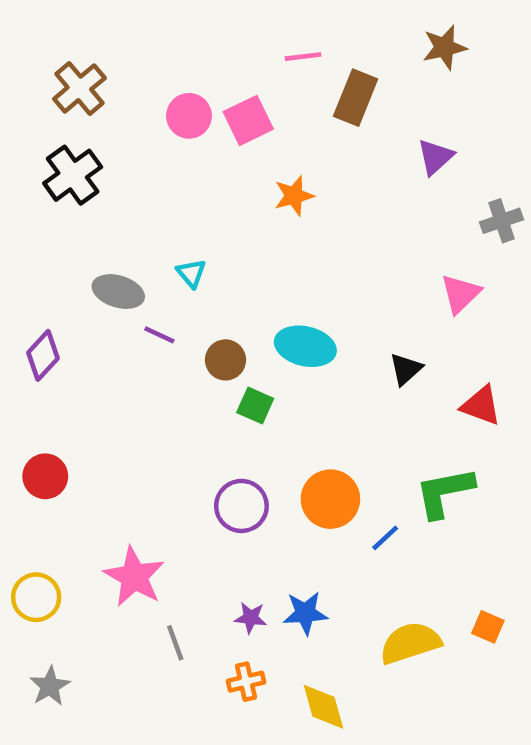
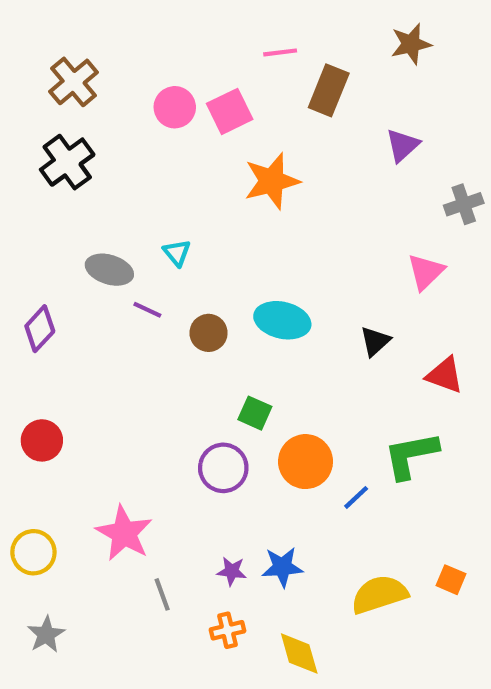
orange star: (294, 196) -> (272, 181), size x1.5
green square: (255, 406) -> (255, 413), moved

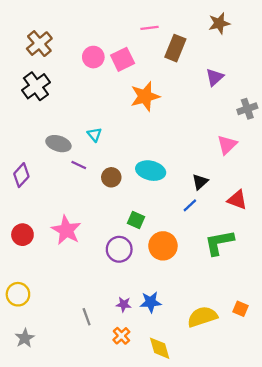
blue line: (356, 497) -> (190, 205), moved
pink star: (124, 533) -> (66, 230), moved
orange cross: (227, 630) -> (121, 336), turned -30

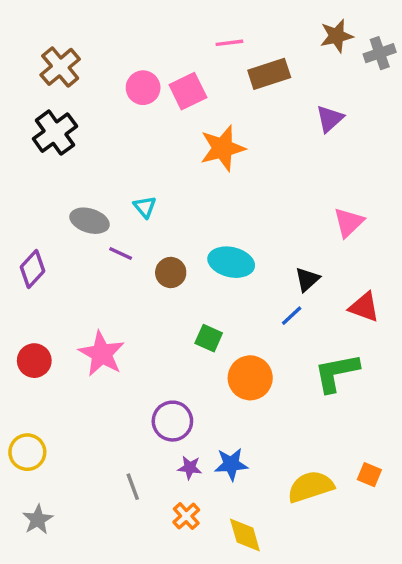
brown rectangle: (175, 48) -> (269, 74), turned 50
gray cross: (247, 109) -> (380, 53), moved
purple circle: (119, 249) -> (172, 421), moved

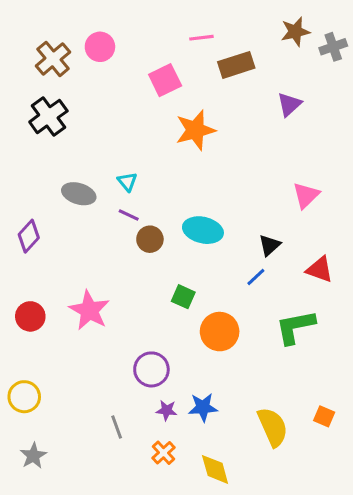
pink circle: (143, 88) -> (100, 47), moved
purple line: (121, 254) -> (129, 215), moved
yellow semicircle: (311, 487) -> (273, 427), turned 84

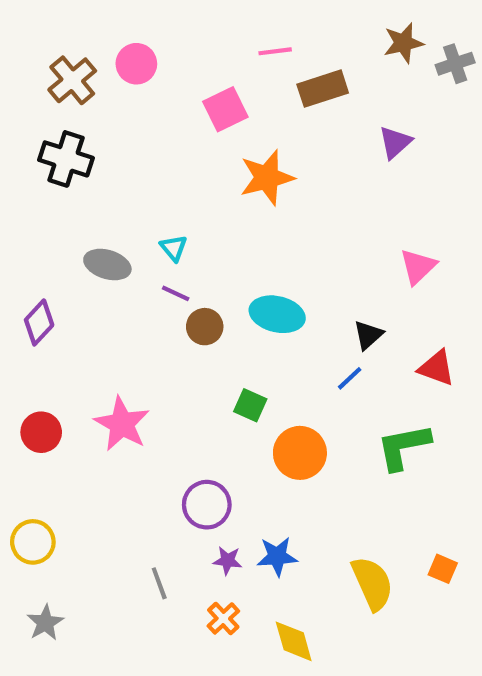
black cross: (48, 116) -> (66, 159), turned -36

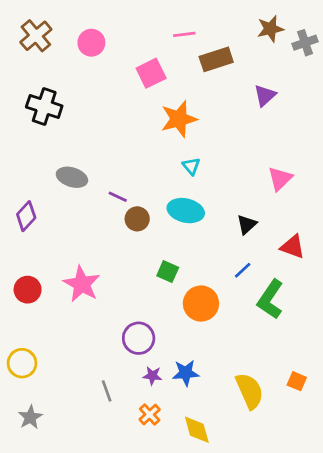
brown cross: (72, 80) -> (36, 36), moved
cyan triangle: (174, 248) -> (191, 166), moved
blue line: (350, 378) -> (243, 270), moved
green L-shape: (403, 447) -> (270, 299), turned -45

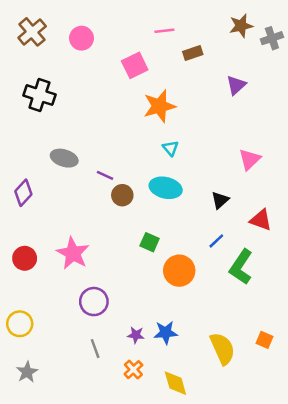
brown rectangle: (216, 59) -> (193, 53), size x0.7
purple circle: (139, 338) -> (94, 302), moved

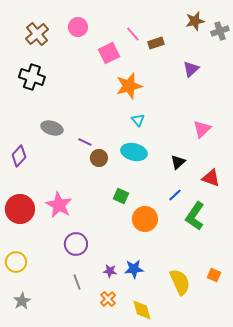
pink line: (164, 31) -> (133, 34), moved, turned 56
brown cross: (32, 32) -> (37, 34), moved
pink circle: (82, 38) -> (78, 27), moved
red circle: (25, 258) -> (20, 209), size x1.5

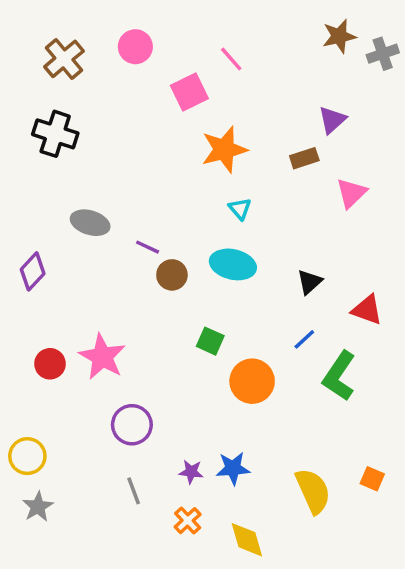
brown rectangle: (156, 43) -> (304, 158), moved
pink triangle: (202, 129) -> (351, 193), moved
red circle: (20, 209) -> (50, 364), moved, size x0.6
gray star: (22, 301) -> (38, 507), moved

